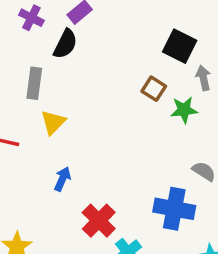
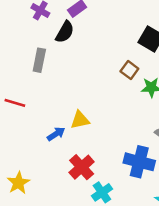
yellow triangle: (53, 122) -> (80, 120), moved, turned 30
blue arrow: (62, 179) -> (56, 134), turned 30

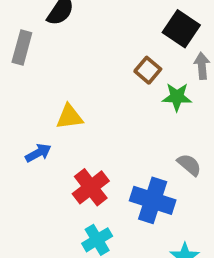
yellow triangle: (80, 120) -> (69, 117), moved
red cross: (82, 167) -> (91, 187), moved

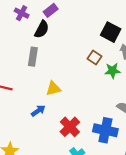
gray rectangle: (22, 48) -> (33, 57), moved

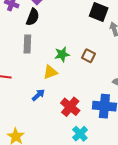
brown square: (94, 57) -> (88, 56), moved
green star: (112, 71) -> (62, 54), moved

